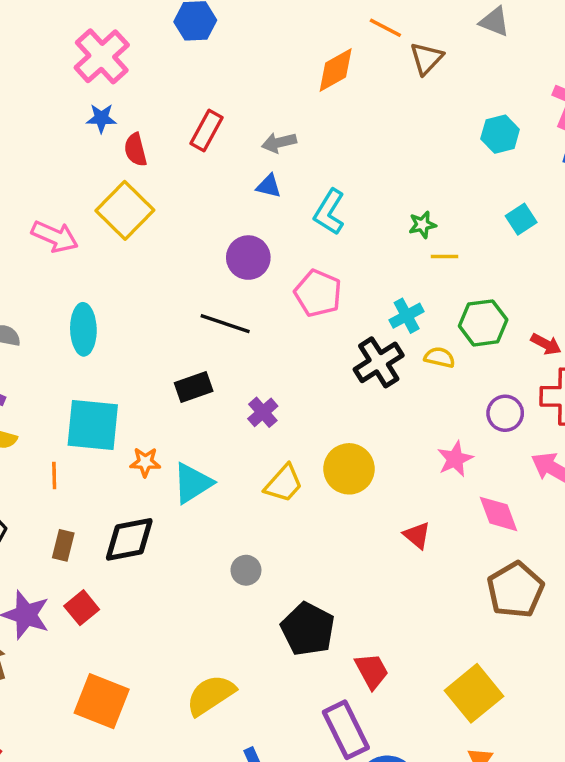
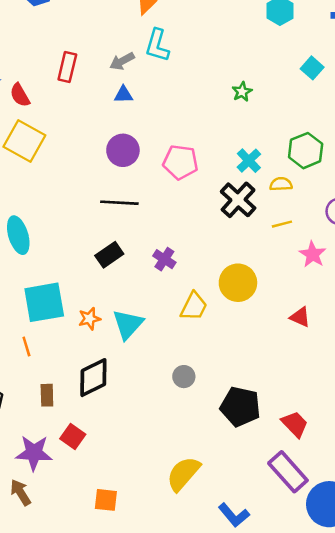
cyan L-shape: (329, 212) -> (157, 45), moved
yellow line: (444, 257) -> (282, 224), moved
orange square: (102, 701) -> (106, 500), size x0.6

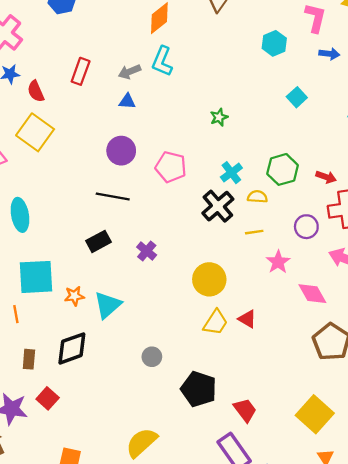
green star: (242, 92) -> (219, 117), moved
yellow trapezoid: (194, 306) -> (215, 322), moved
red triangle: (300, 317) -> (247, 319), moved

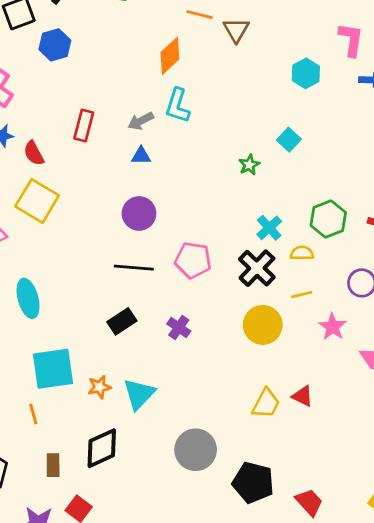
cyan square: (297, 97) -> (289, 140), moved
pink pentagon: (171, 167) -> (193, 260), moved
yellow circle: (209, 279) -> (263, 325), moved
gray circle: (152, 357) -> (196, 450), size x1.8

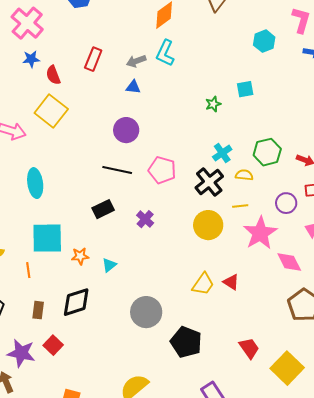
cyan square: (289, 140) -> (245, 89), turned 30
pink star: (333, 327) -> (260, 233), size x1.6
cyan triangle: (139, 394) -> (109, 265), size x0.6
red trapezoid: (309, 502) -> (249, 348), moved

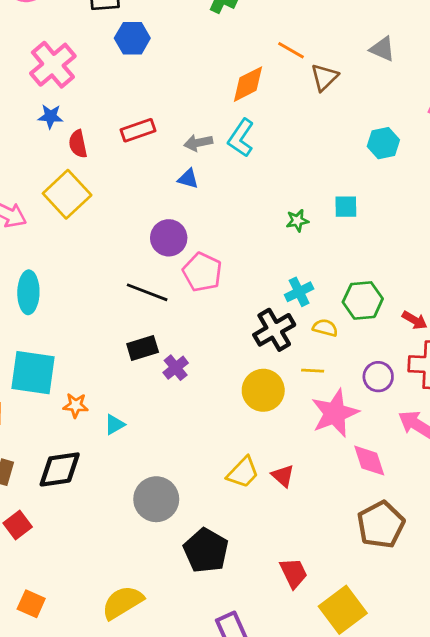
red rectangle: (93, 59) -> (138, 130), turned 40
pink pentagon: (162, 170) -> (202, 272), moved
black rectangle: (103, 209) -> (143, 348), moved

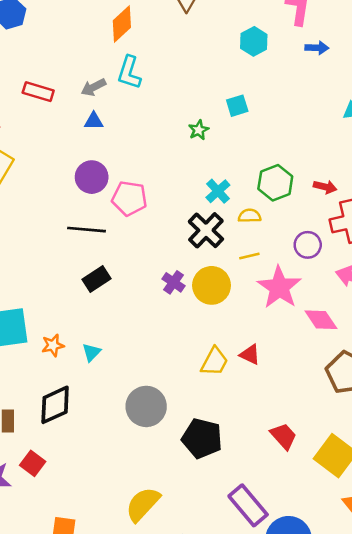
red rectangle: (138, 130) -> (38, 92), turned 52
purple cross: (176, 368) -> (174, 282), moved

